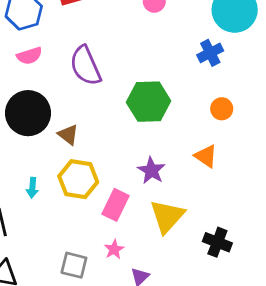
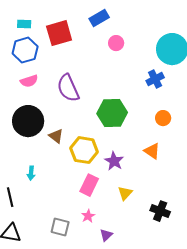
yellow hexagon: (78, 179) -> (84, 150), moved
yellow triangle: (167, 216) -> (125, 193), size x0.6

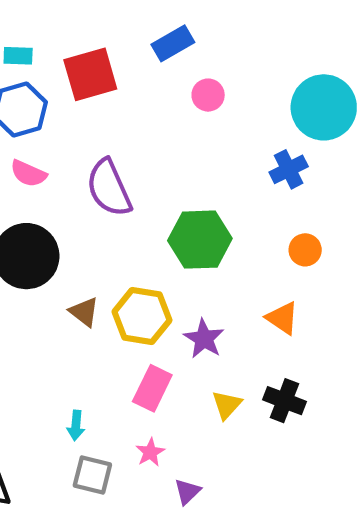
pink semicircle: (29, 81) -> (28, 173), turned 42
brown triangle: (56, 136) -> (84, 312), moved
cyan arrow: (31, 173) -> (76, 425), moved
black cross: (160, 211) -> (284, 401), moved

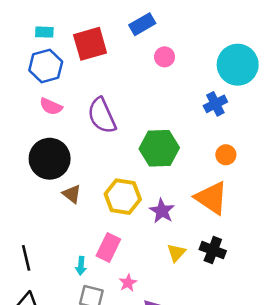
brown triangle: (84, 312) -> (72, 194), moved
orange triangle: (282, 318) -> (212, 198), size x1.6
pink rectangle: (152, 388) -> (108, 247), moved

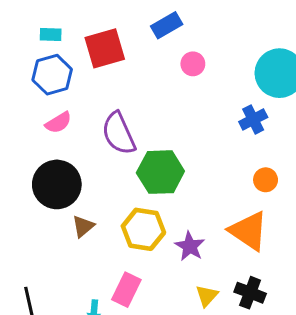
pink semicircle: (51, 106) -> (58, 123), turned -55
green hexagon: (159, 148) -> (160, 172), moved
brown triangle: (72, 194) -> (83, 226), turned 42

